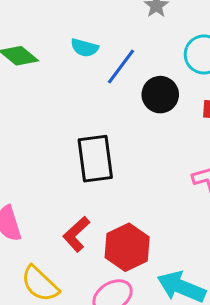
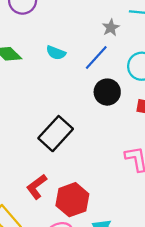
blue line: (121, 66) -> (96, 57), moved
black rectangle: (95, 159) -> (56, 134), turned 44

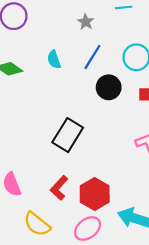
gray star: (111, 28) -> (86, 22), moved
cyan semicircle: (56, 53) -> (54, 60), turned 60

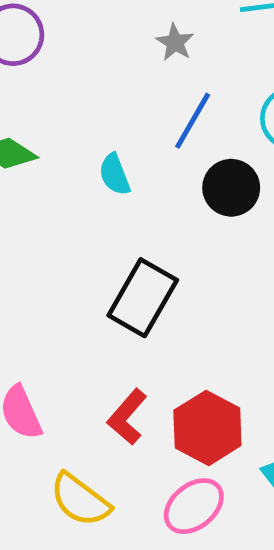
cyan semicircle: (54, 60) -> (115, 174), moved

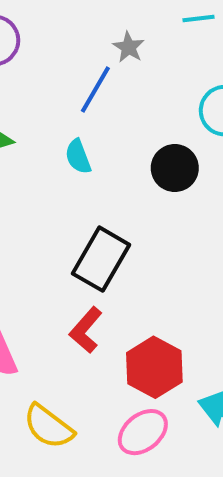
blue line: (193, 121) -> (95, 89), moved
red L-shape: (127, 417) -> (86, 330), moved

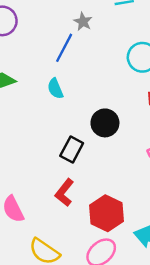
black circle: (175, 168) -> (105, 123), moved
black rectangle: (101, 259) -> (72, 150), size x0.7

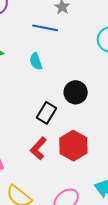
blue line: (64, 48) -> (45, 28), turned 70
red hexagon: (106, 213) -> (73, 146), moved

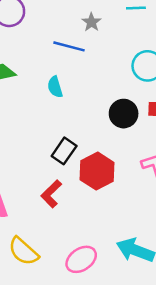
black circle: (76, 92) -> (124, 114), moved
red hexagon: (73, 146) -> (97, 171), moved

